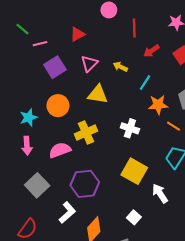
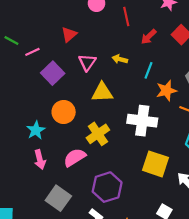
white cross: (130, 128) -> (142, 121), size x1.5

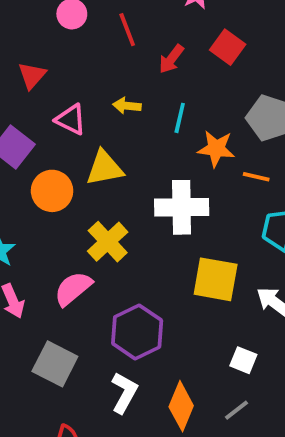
pink triangle: (87, 62) -> (71, 119), turned -30
orange star: (166, 91) -> (216, 149), turned 30
orange circle: (64, 112) -> (52, 191), moved

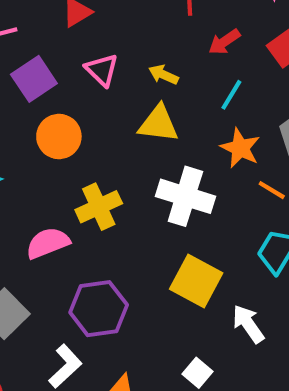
cyan line: (180, 118) -> (231, 95), moved
yellow triangle: (105, 168) -> (158, 124), moved

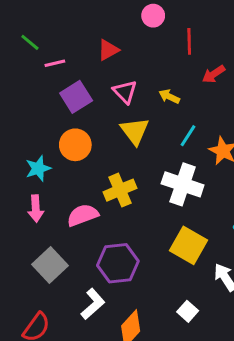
cyan line: (231, 95) -> (188, 136), moved
yellow triangle: (158, 124) -> (135, 131), moved, turned 44
orange circle: (59, 136) -> (75, 145), moved

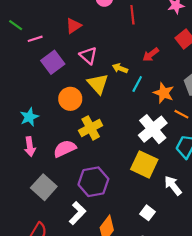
red arrow: (214, 74) -> (151, 55), moved
yellow arrow: (169, 96) -> (120, 68), moved
orange circle: (75, 145) -> (70, 99), moved
white cross: (183, 184) -> (153, 129), moved, turned 36

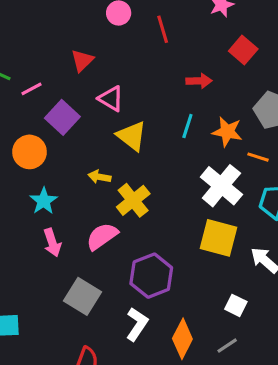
red arrow: (151, 55) -> (199, 81), turned -133
yellow arrow: (120, 68) -> (99, 177), moved
orange circle: (70, 99) -> (30, 152), moved

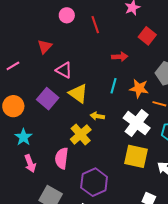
purple square: (62, 117) -> (48, 99), moved
yellow arrow: (99, 177) -> (97, 116), moved
pink semicircle: (102, 236) -> (62, 158), turned -45

